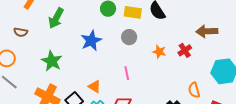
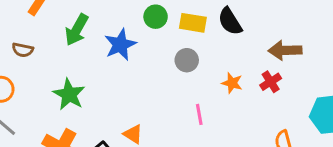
brown arrow: (207, 31) -> (285, 50), moved
blue star: (91, 41) -> (120, 45), moved
pink line: (127, 73) -> (199, 114), moved

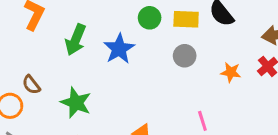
brown semicircle: (23, 50) -> (31, 85), moved, turned 48
pink line: (199, 114) -> (202, 121), moved

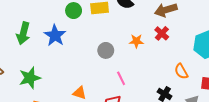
gray circle: (185, 56) -> (106, 50), moved
green star: (76, 103) -> (30, 78), turned -30

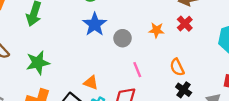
blue star: (55, 35) -> (95, 24), moved
orange semicircle: (181, 71) -> (177, 67), moved

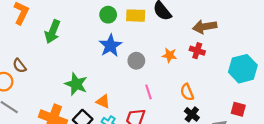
red cross: (185, 24) -> (197, 51), turned -32
green star: (38, 63) -> (76, 84), moved, turned 30

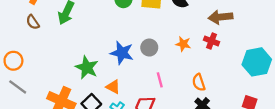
blue star: (110, 46) -> (122, 53), moved, turned -30
brown semicircle: (19, 66) -> (33, 22), moved

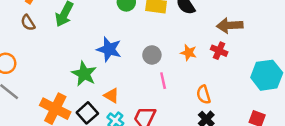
blue star: (122, 53) -> (109, 49), moved
pink line: (160, 80) -> (163, 81), moved

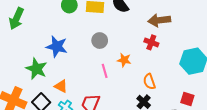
orange star: (189, 53) -> (124, 60), moved
gray circle: (152, 55) -> (100, 41), moved
orange semicircle: (204, 95) -> (149, 82), moved

